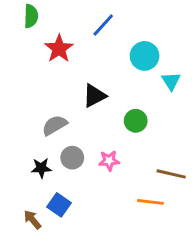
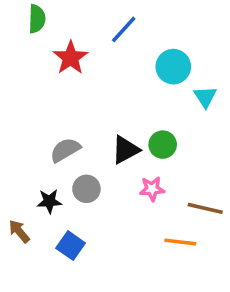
black triangle: (94, 96) -> (125, 150), moved
pink star: (109, 161) -> (152, 189), moved
brown arrow: (32, 220) -> (19, 231), moved

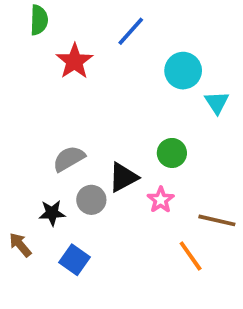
black triangle: (125, 150) -> (123, 177), moved
pink star: (152, 189) -> (161, 200), turned -30
orange line: (180, 242) -> (191, 256), turned 48

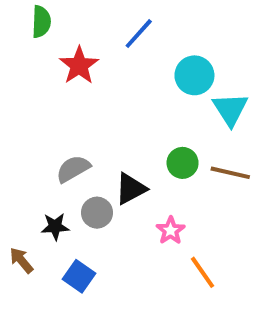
cyan triangle: (217, 102) -> (230, 109), size x1.4
pink star: (161, 200) -> (171, 231), moved
brown line: (217, 220) -> (230, 173), moved

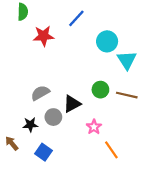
red star: (79, 65) -> (43, 36), turned 30

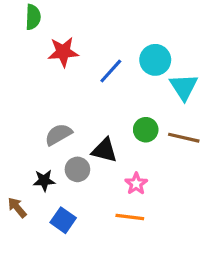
blue line: (76, 18) -> (111, 71), moved
black triangle: (72, 104) -> (104, 150), turned 42
orange line: (111, 150) -> (130, 217), moved, turned -48

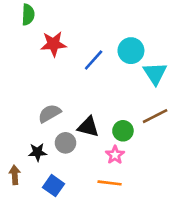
green circle: (146, 130) -> (123, 131), moved
brown line: (184, 138) -> (155, 116), turned -40
brown arrow: (17, 207) -> (15, 175), turned 36

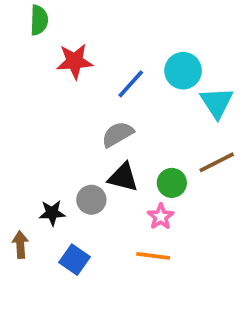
gray semicircle: (49, 113) -> (118, 134), moved

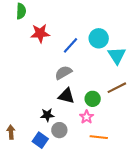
gray circle: (91, 200) -> (59, 130), moved
black star: (52, 213) -> (47, 115), moved
orange line: (153, 256) -> (99, 137), moved

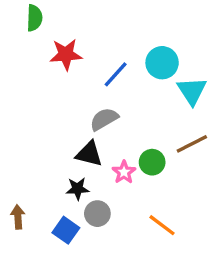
black triangle: (66, 96) -> (89, 154), moved
pink star: (87, 117) -> (124, 172), moved
orange line: (99, 137) -> (162, 225), turned 30

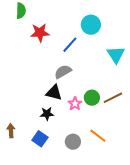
cyan circle: (162, 63) -> (91, 25), moved
brown line: (192, 144) -> (113, 98), moved
gray circle: (97, 214) -> (73, 142), moved

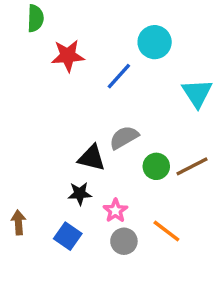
gray semicircle: (63, 72) -> (124, 137), moved
pink star: (75, 104) -> (115, 211), moved

